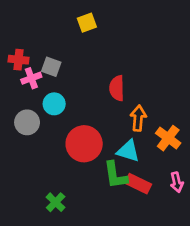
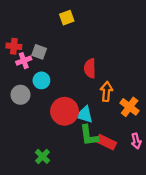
cyan triangle: (128, 151) -> (84, 115), moved

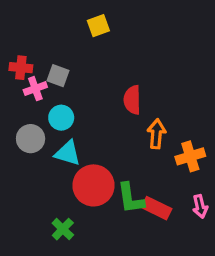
orange cross: (130, 107) -> (190, 156), turned 36
red circle: (65, 111) -> (93, 185), moved
cyan triangle: (84, 115) -> (68, 153), moved

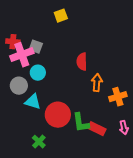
pink cross: (35, 89) -> (22, 55), size x1.6
cyan triangle: (68, 153) -> (33, 102), moved

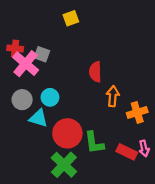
pink cross: (22, 55) -> (26, 64), turned -30
cyan circle: (38, 73) -> (50, 97), moved
red rectangle: (97, 129) -> (127, 152), moved
green cross: (39, 142) -> (64, 165), moved, size x1.6

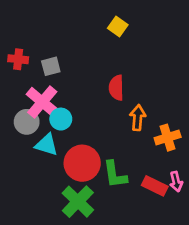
yellow square: (71, 18) -> (118, 26), moved, turned -35
gray square: (42, 54) -> (51, 66), turned -35
pink cross: (26, 64) -> (42, 102), moved

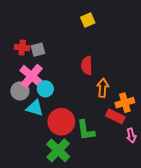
yellow square: (118, 26) -> (88, 20), turned 32
red cross: (18, 59) -> (22, 48), moved
red rectangle: (155, 186) -> (115, 116), moved

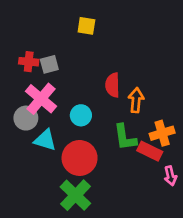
yellow square: (88, 20) -> (86, 26), moved, turned 32
orange arrow: (103, 88) -> (136, 100), moved
cyan circle: (45, 89) -> (81, 115), moved
green L-shape: (86, 130) -> (125, 137), moved

